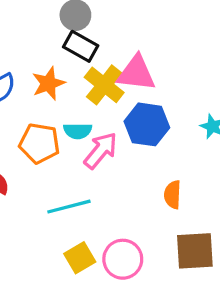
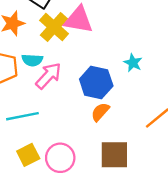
blue hexagon: (147, 124) -> (96, 83), moved
orange semicircle: (173, 195) -> (100, 112), turned 36

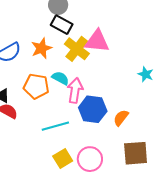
cyan semicircle: (32, 60) -> (60, 78), turned -150
pink arrow: (49, 76) -> (75, 90), turned -30
blue hexagon: (96, 83) -> (93, 109), moved

